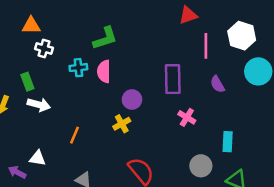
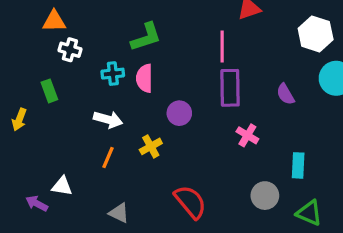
pink line: (206, 46) -> (222, 47), moved
white arrow: (39, 105) -> (108, 119), moved
yellow cross: (122, 124) -> (151, 146), moved

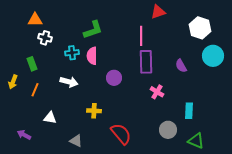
yellow cross: (151, 146) -> (94, 111), moved, turned 32
orange line: (108, 158) -> (35, 90), moved
white triangle: (62, 186) -> (50, 118), moved

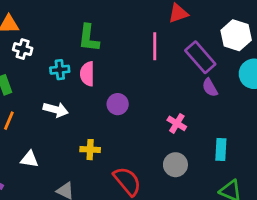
green L-shape: (93, 30) -> (89, 38), turned 115
purple rectangle: (146, 62) -> (200, 57), moved, turned -40
gray circle: (168, 130) -> (175, 165), moved

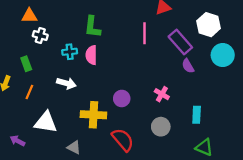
purple circle: (118, 104) -> (122, 98), moved
yellow cross: (90, 150) -> (93, 115), size x1.6
white triangle: (30, 159) -> (46, 122), size x1.6

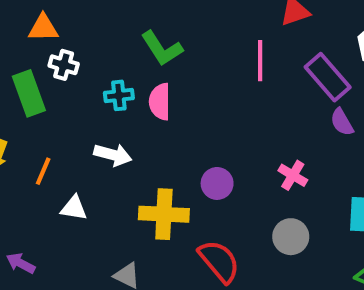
green L-shape: (92, 27) -> (162, 48), turned -40
green rectangle: (26, 64) -> (29, 93), moved, size x1.5
white triangle: (46, 122) -> (74, 208), moved, size x0.6

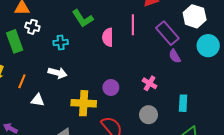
pink semicircle: (160, 102) -> (108, 37), moved

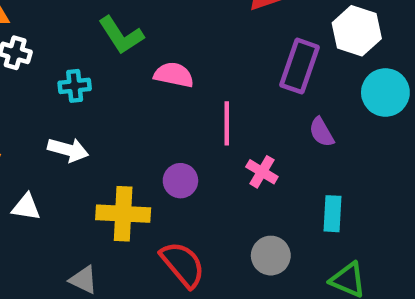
pink line: (133, 25) -> (227, 123), moved
purple rectangle: (167, 33) -> (299, 66), turned 60
pink semicircle: (108, 37) -> (174, 75), turned 102
purple semicircle: (175, 56) -> (321, 132), moved
gray circle: (149, 115) -> (271, 256), moved

